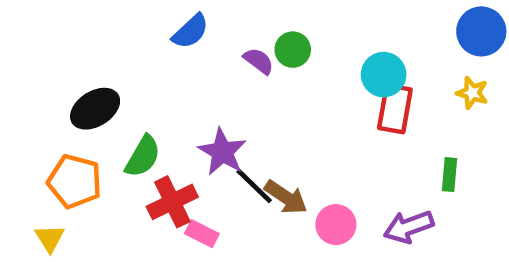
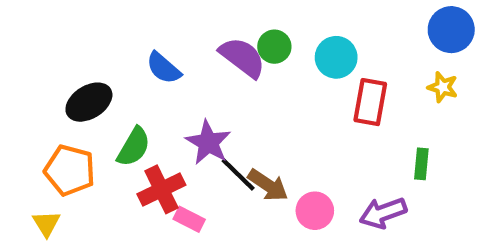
blue semicircle: (190, 31) -> (164, 68), moved, turned 84
purple semicircle: (259, 61) -> (242, 57), size x1.6
cyan circle: (384, 75) -> (336, 57), moved

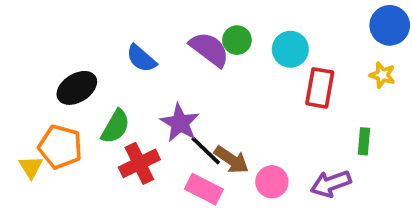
pink rectangle: (189, 219) -> (204, 189), moved, size x1.4
yellow triangle: (46, 224) -> (31, 167), moved

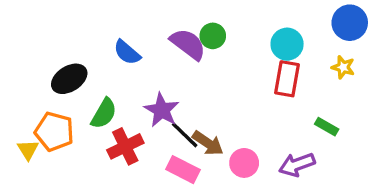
cyan circle: (290, 49) -> (287, 44), moved
green rectangle: (364, 141) -> (327, 127), turned -65

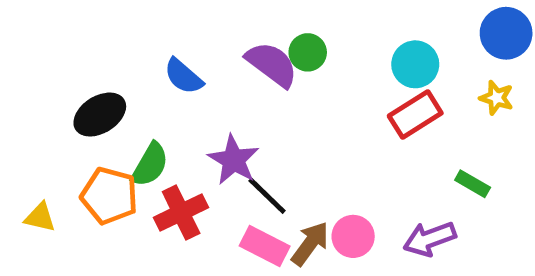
red rectangle: (287, 79) -> (415, 115), turned 48
orange pentagon: (54, 132) -> (109, 196), moved
brown arrow: (208, 143) -> (310, 244), moved, turned -88
yellow triangle: (28, 150) -> (40, 217), turned -45

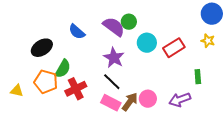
cyan circle: (415, 64) -> (147, 43), moved
purple star: (234, 160) -> (114, 58), moved
green rectangle: (473, 184) -> (198, 77), turned 56

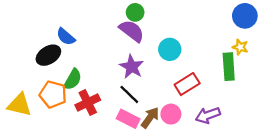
green circle: (129, 22) -> (135, 12), moved
blue semicircle: (77, 32) -> (66, 37), moved
red rectangle: (174, 48) -> (187, 84), moved
green rectangle: (198, 77) -> (229, 67), moved, size x1.6
yellow triangle: (17, 91) -> (20, 105), size x1.6

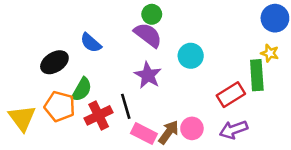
blue semicircle: (66, 37) -> (91, 43), moved
red rectangle: (187, 84) -> (231, 95), moved
black line: (129, 94) -> (126, 106), moved, turned 30
yellow triangle: (20, 105) -> (22, 118), turned 40

